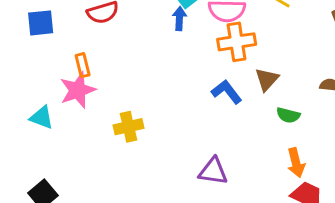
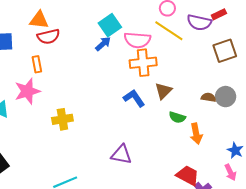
blue arrow: (179, 19) -> (103, 44), turned 42
orange rectangle: (83, 65) -> (37, 64), moved
orange arrow: (296, 163) -> (196, 134), moved

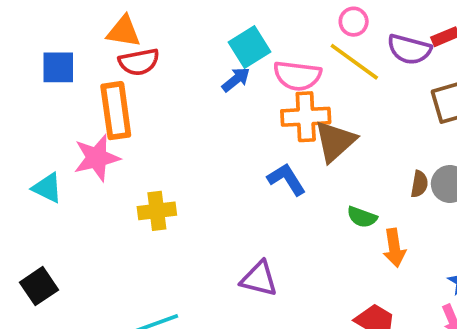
orange rectangle: (37, 64) -> (116, 111), size x1.8
brown triangle: (163, 91) -> (335, 141), moved, size x1.4
brown semicircle: (208, 97) -> (419, 184), turned 88

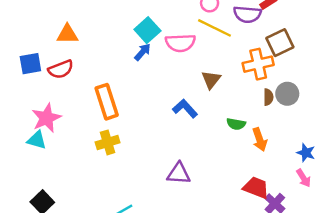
red semicircle: (139, 62) -> (61, 69), moved
orange rectangle: (116, 111) -> (107, 102), moved
orange cross: (306, 117) -> (258, 64), moved
brown triangle: (335, 141) -> (211, 80), size x0.7
pink star: (97, 158) -> (46, 118), moved

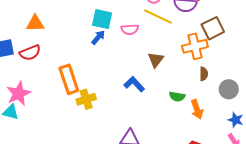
cyan square: (147, 30) -> (102, 19), turned -35
pink semicircle: (180, 43) -> (130, 29), size x0.7
gray circle: (287, 94) -> (229, 89), moved
yellow cross: (108, 142) -> (86, 99), moved

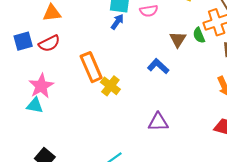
green semicircle: (177, 97) -> (199, 35), moved, turned 63
yellow cross: (86, 99) -> (110, 86), turned -30

